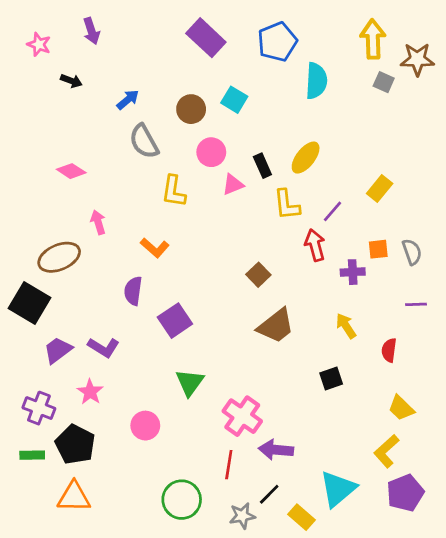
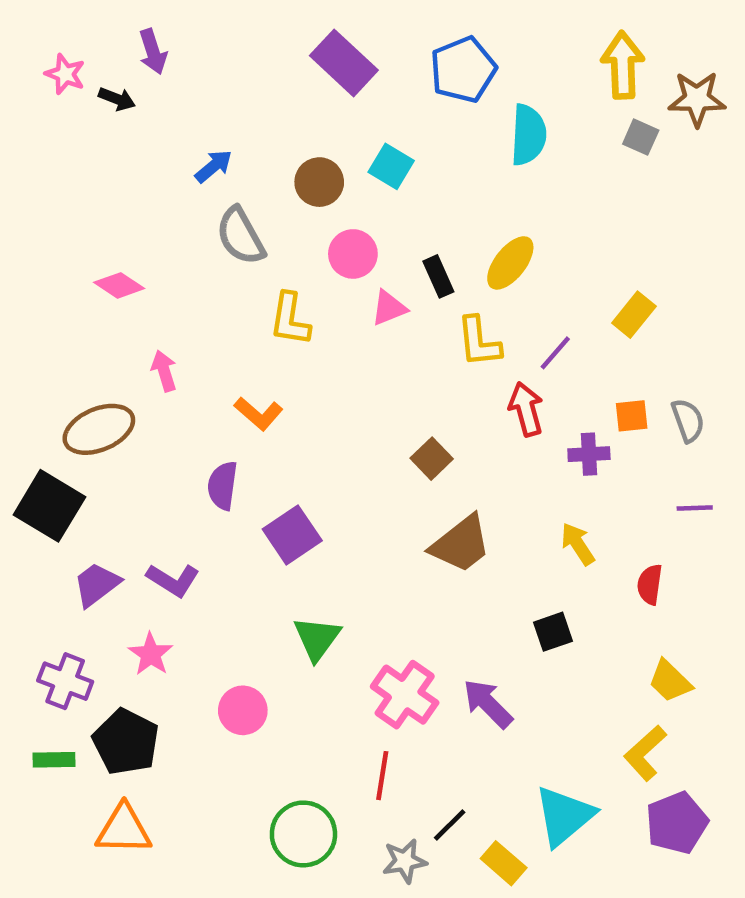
black arrow: (71, 81) -> (117, 99), moved
purple arrow: (276, 450) -> (488, 704), moved, turned 40

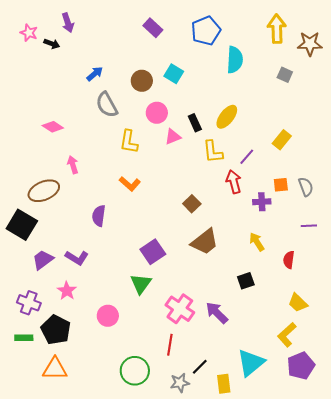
purple rectangle: (344, 63) -> (153, 28), size x0.7
gray square: (641, 137) -> (285, 75), moved
orange L-shape: (259, 414) -> (130, 184), moved
purple square: (292, 535) -> (153, 252), moved
yellow rectangle: (504, 863) -> (224, 384), turned 42

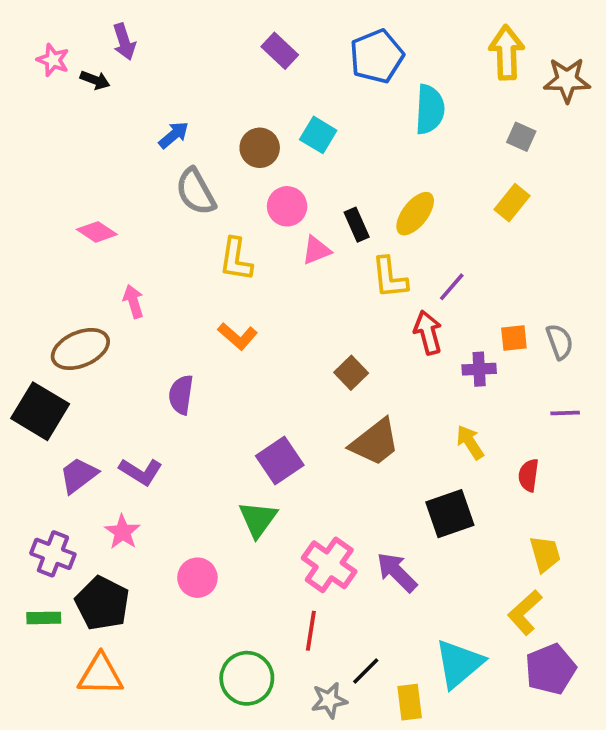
yellow rectangle: (282, 140) -> (512, 203), moved
black square: (246, 281) -> (450, 514), size x1.5
yellow trapezoid: (298, 303) -> (545, 554), turned -150

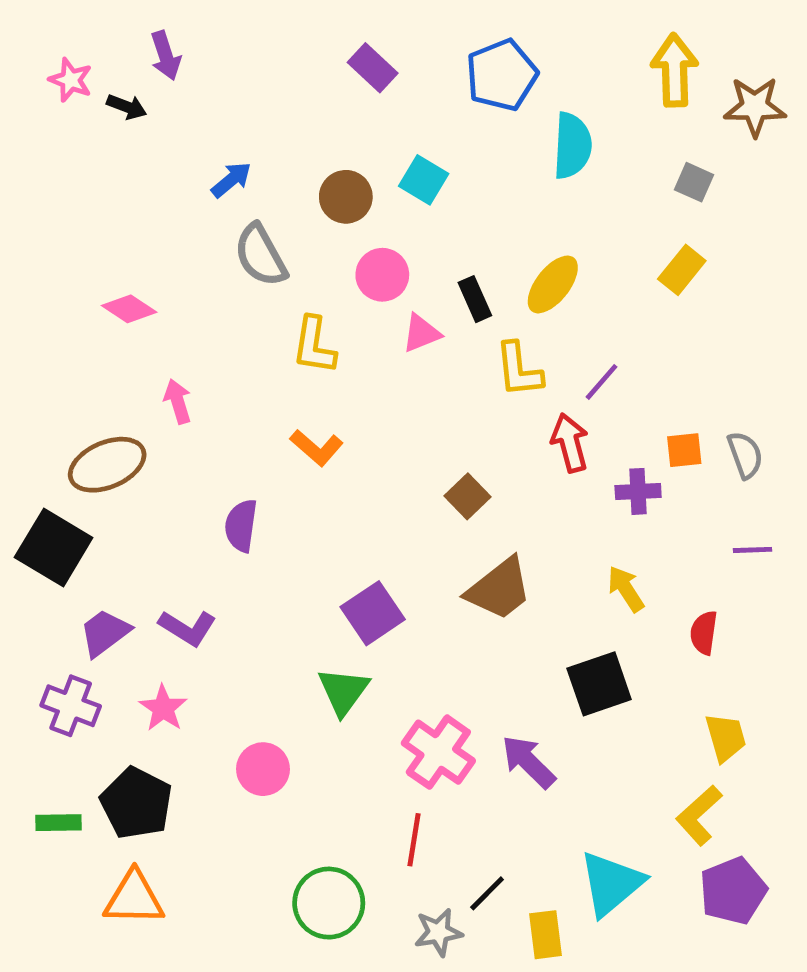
purple cross: (53, 554) -> (71, 706), moved

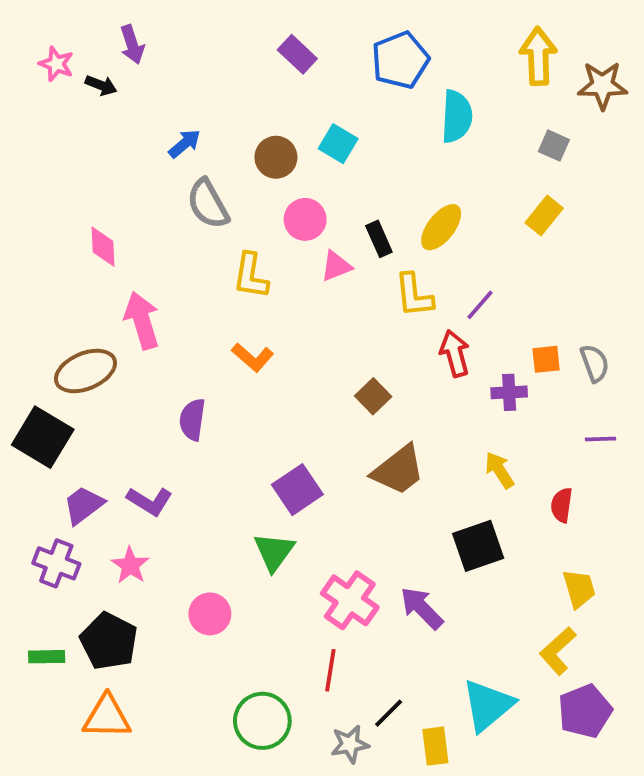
pink diamond: (129, 309) -> (103, 247), turned 54
pink arrow: (178, 401) -> (142, 320), size x1.6

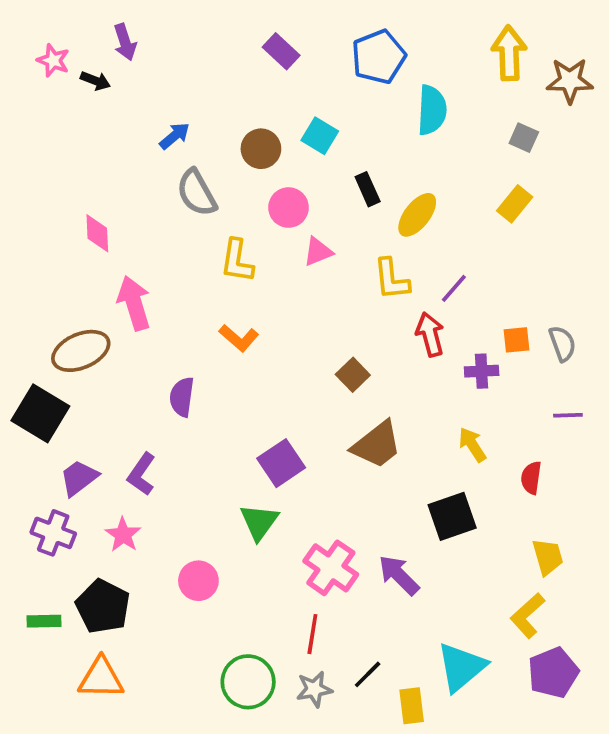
black rectangle: (379, 239) -> (368, 189), moved
purple L-shape: (150, 501) -> (141, 474), turned 93
gray star: (350, 744) -> (314, 689), moved

